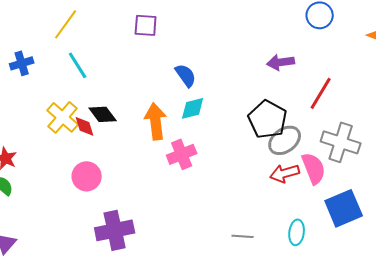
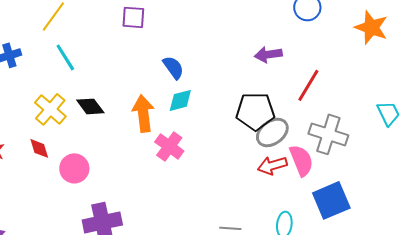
black pentagon: (268, 119) -> (255, 111), turned -30
red diamond: (85, 126) -> (39, 148), moved
pink cross: (182, 154) -> (169, 146), turned -32

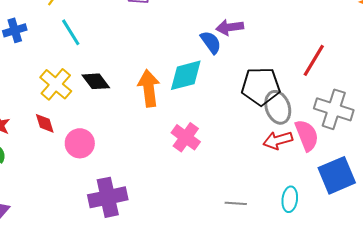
purple arrow: (268, 54) -> (230, 27), moved
blue semicircle: (173, 67) -> (211, 42), moved
cyan diamond: (180, 100) -> (186, 75), size x1.4
gray ellipse: (272, 132) -> (278, 107), turned -72
pink cross: (169, 146) -> (186, 137), moved

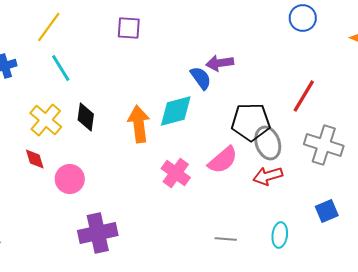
black diamond: (96, 81) -> (86, 117), turned 44
pink semicircle: (307, 135) -> (223, 160), moved, turned 72
blue square: (337, 175) -> (327, 211), size x0.6

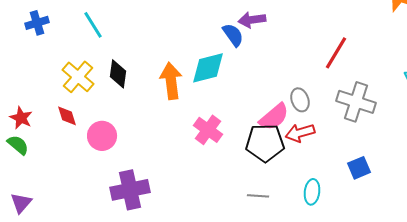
black pentagon: (251, 122) -> (265, 143), moved
gray ellipse: (268, 143) -> (300, 100), size x0.7
pink semicircle: (223, 160) -> (274, 117), moved

